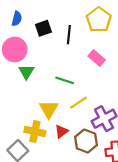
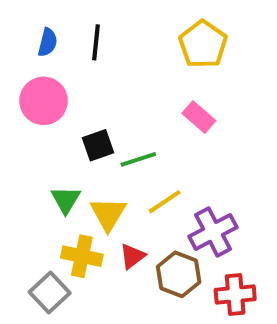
black square: (43, 28) -> (98, 145), moved
black line: (69, 35) -> (96, 42), moved
green triangle: (26, 72) -> (66, 200), moved
green line: (65, 80) -> (138, 159), turned -36

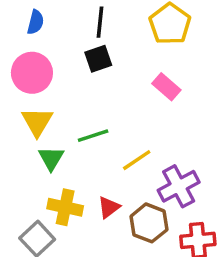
black line: (96, 42) -> (100, 22), moved
black square: (98, 145) -> (98, 59), moved
green line: (138, 159) -> (93, 136), moved
yellow triangle: (108, 214) -> (37, 122), moved

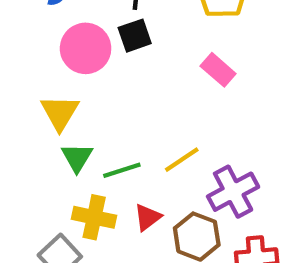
pink circle: (32, 73) -> (86, 48), moved
green line: (93, 136) -> (122, 170), moved

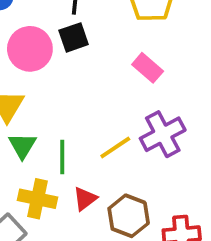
green line: (122, 170) -> (62, 157), turned -72
purple cross: (233, 192) -> (163, 134), moved

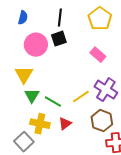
purple cross: (163, 134) -> (106, 90), turned -30
green line: (62, 157) -> (53, 102), turned -60
brown hexagon: (129, 216) -> (102, 121), moved

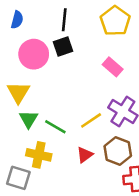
red triangle: (65, 124) -> (85, 155), moved
gray square: (24, 142) -> (18, 178), turned -30

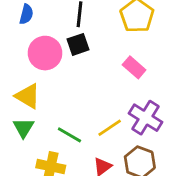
yellow triangle: (18, 92) -> (28, 96), turned -30
green triangle: (29, 119) -> (23, 128), moved

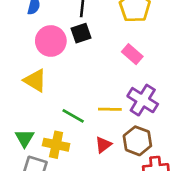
green triangle: (23, 128) -> (25, 138), moved
yellow line: (110, 128) -> (110, 109), turned 35

